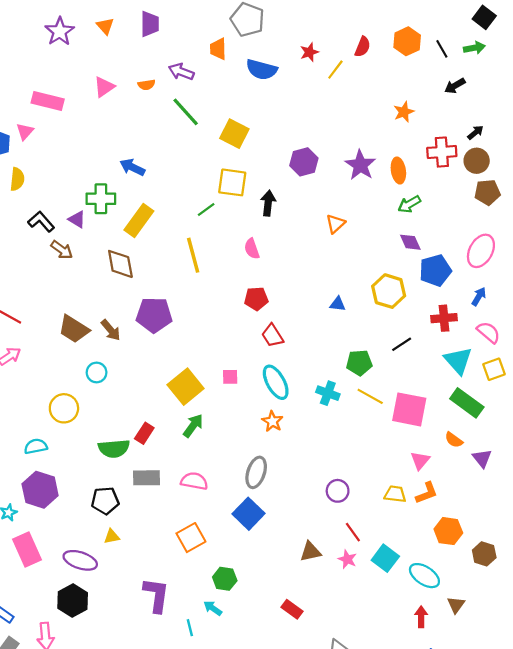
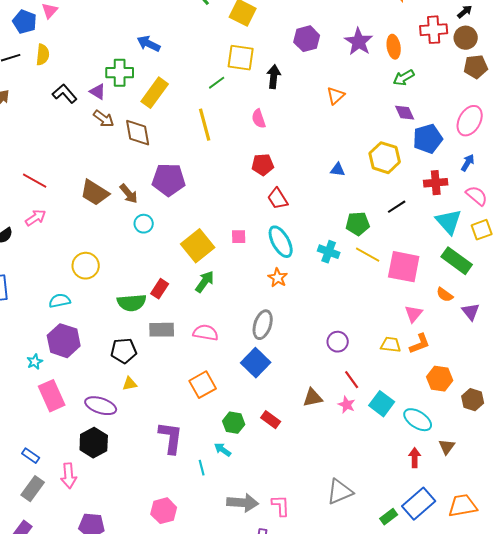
brown arrow: (62, 250) -> (104, 119), moved
cyan circle: (97, 372) -> (144, 224), moved
red rectangle: (292, 609) -> (271, 420), moved

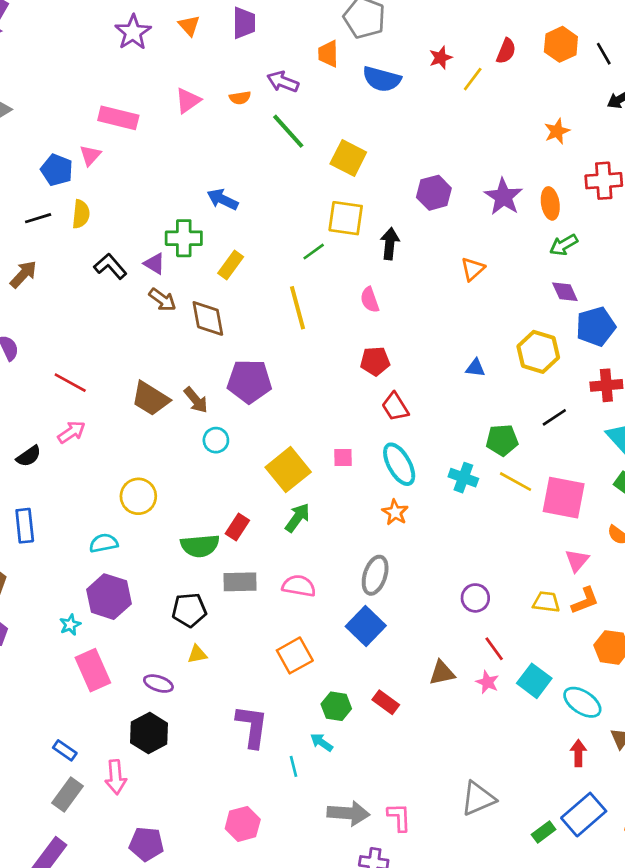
yellow rectangle: (155, 93) -> (231, 265), size x0.7
purple ellipse: (101, 406) -> (158, 684), size x0.7

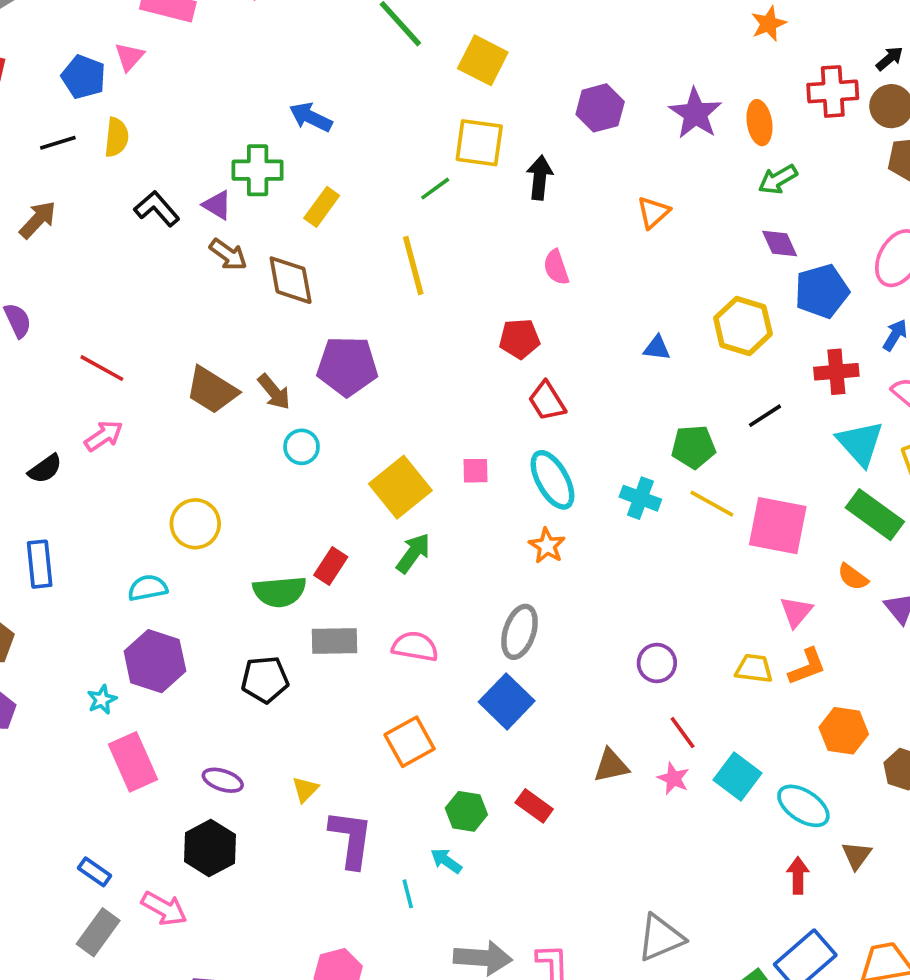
pink semicircle: (370, 300) -> (556, 267), moved
yellow triangle: (197, 654) -> (305, 789), moved, turned -35
pink arrow: (116, 777) -> (164, 908), turned -56

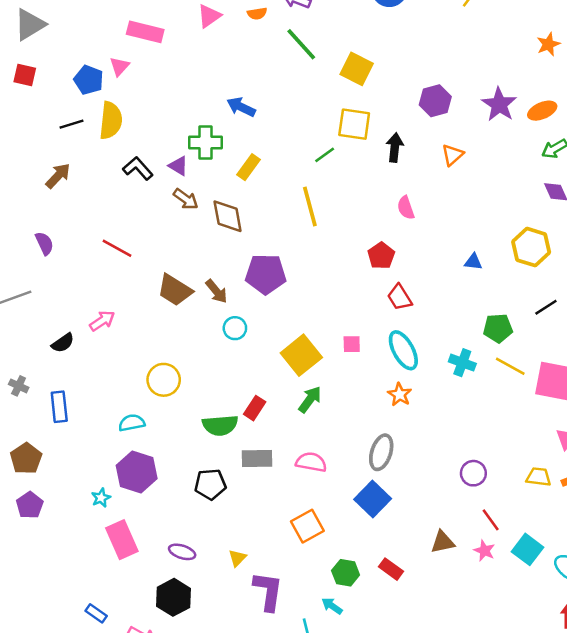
orange ellipse: (759, 123) -> (542, 111), turned 76
yellow semicircle: (117, 137) -> (111, 120), size x1.4
orange triangle: (653, 212) -> (452, 155), moved
red pentagon: (519, 339) -> (381, 256), turned -30
red line: (102, 368) -> (117, 248), moved

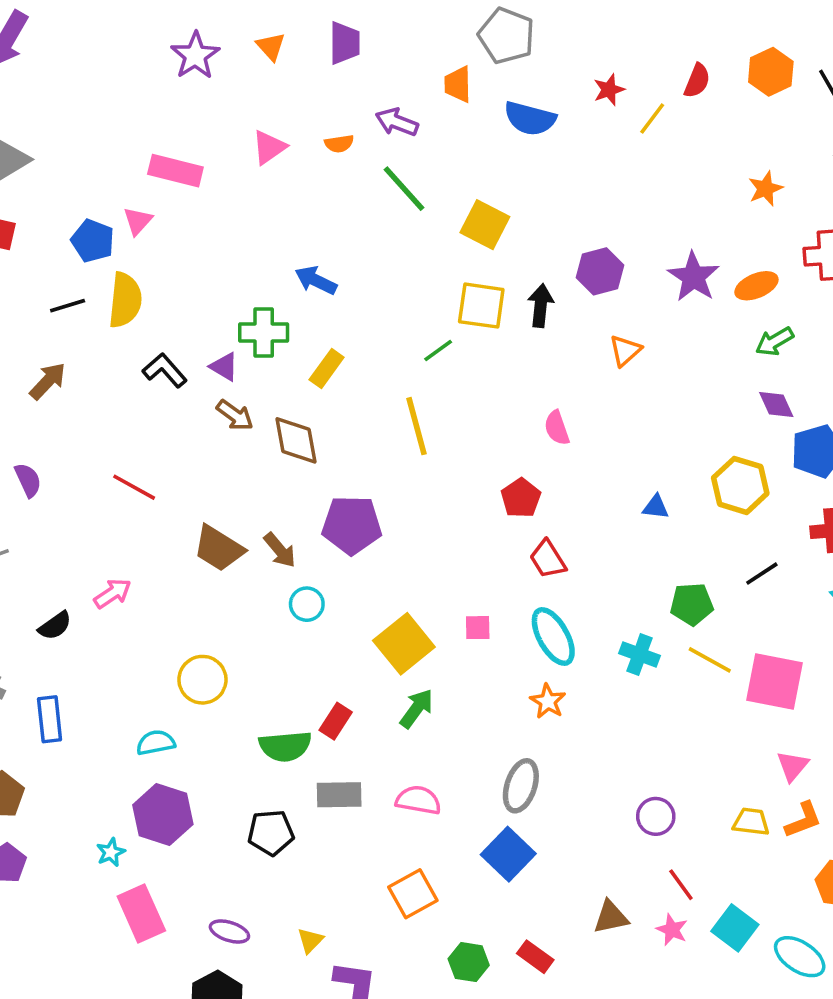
black arrow: (395, 147) -> (541, 306), moved

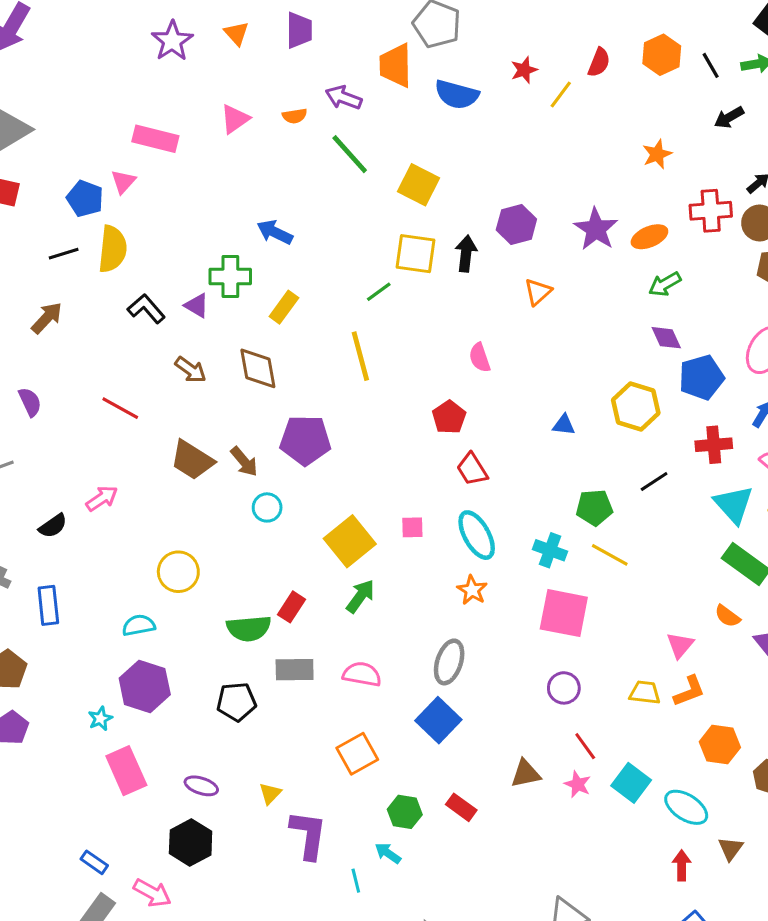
orange trapezoid: (458, 84) -> (396, 65), size x1.4
brown arrow: (235, 415) -> (191, 370), moved
pink square: (774, 681) -> (564, 613), moved

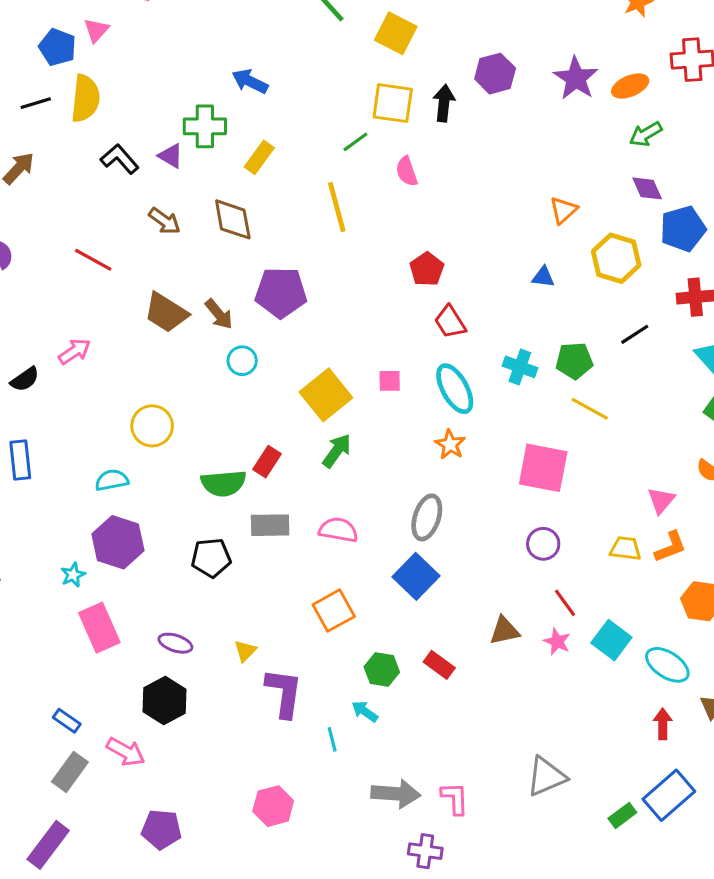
orange triangle: (538, 292) -> (563, 210), moved
pink semicircle: (480, 358) -> (407, 171), moved
cyan cross: (550, 550) -> (520, 367), moved

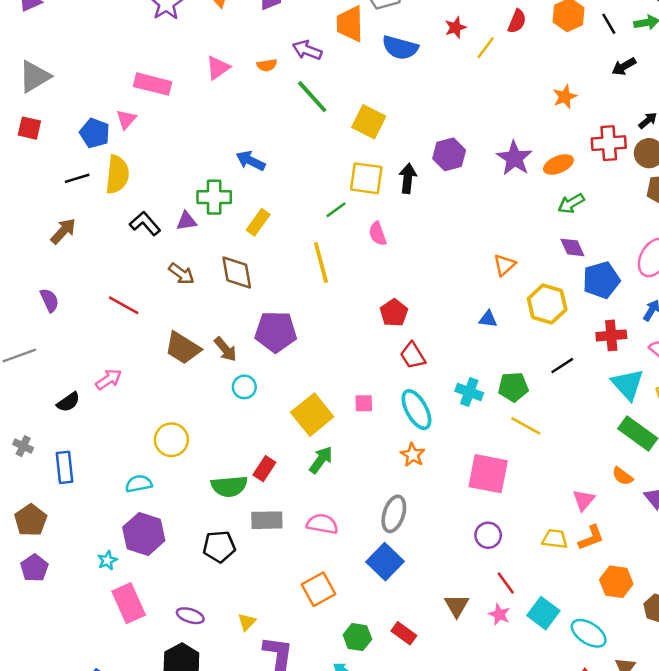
purple triangle: (171, 156) -> (186, 221), turned -40
brown triangle: (504, 631) -> (457, 606), turned -48

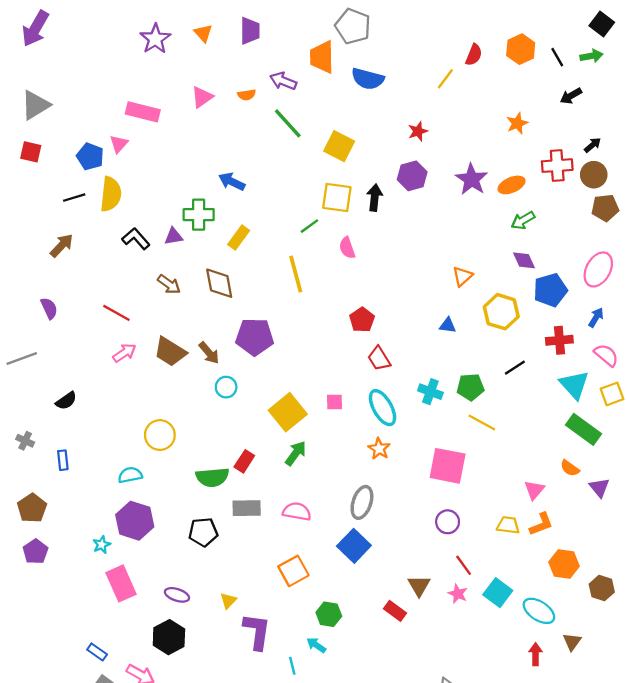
red star: (455, 27) -> (418, 131), moved
pink arrow: (109, 379) -> (124, 353), moved
blue rectangle: (65, 467) -> (63, 460), size x0.7
red rectangle: (404, 633) -> (395, 611), moved

